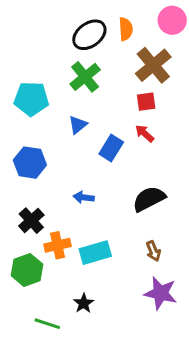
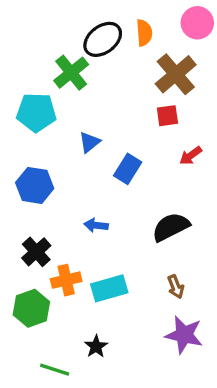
green cross: (85, 77) -> (71, 73), moved
red arrow: (145, 133) -> (191, 156), moved, turned -78

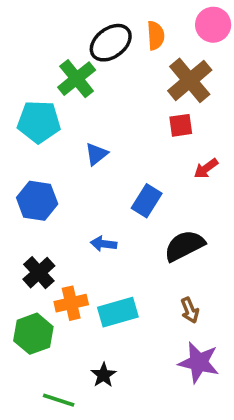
blue rectangle: (128, 169) -> (147, 201), moved

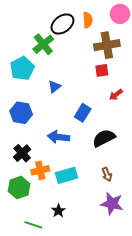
brown cross: (190, 80) -> (107, 45), turned 30
cyan pentagon: (39, 122) -> (22, 68), turned -30
blue arrow: (104, 244) -> (58, 137), size x1.5

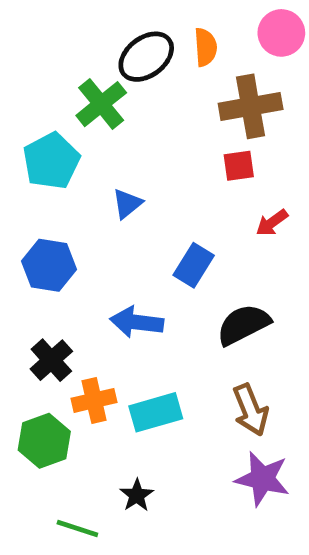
brown arrow: (107, 174) -> (251, 410), size x1.5

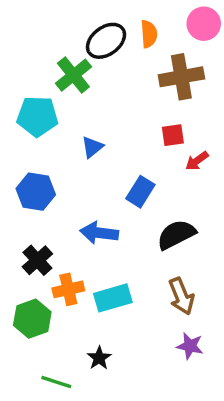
cyan pentagon: (51, 161) -> (37, 116), turned 30
red square: (239, 166) -> (173, 135), moved
purple star: (262, 479) -> (190, 346), size x0.7

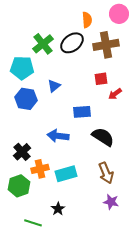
black ellipse: (106, 41) -> (72, 43), moved
blue hexagon: (36, 192) -> (26, 99), moved
blue rectangle: (140, 192) -> (82, 112), turned 54
black semicircle: (176, 235) -> (103, 137), turned 60

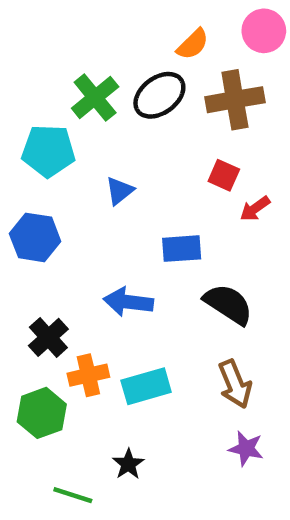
orange semicircle: (87, 20) -> (193, 44), turned 49
red square: (101, 79) -> (224, 175), turned 32
blue hexagon: (26, 99) -> (35, 237), moved

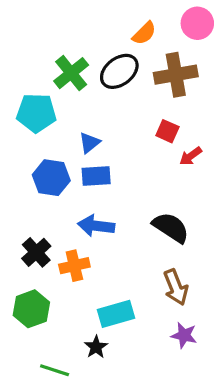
blue hexagon: (35, 237) -> (51, 178), moved
blue rectangle: (182, 249) -> (96, 176), moved
orange cross: (88, 375) -> (74, 266), moved
cyan rectangle: (146, 386) -> (116, 314), moved

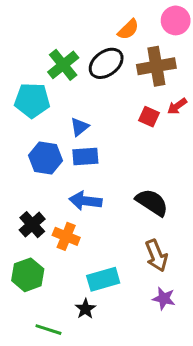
red arrow: (191, 156) -> (177, 106), moved
orange cross: (74, 266) -> (66, 236), turned 35

